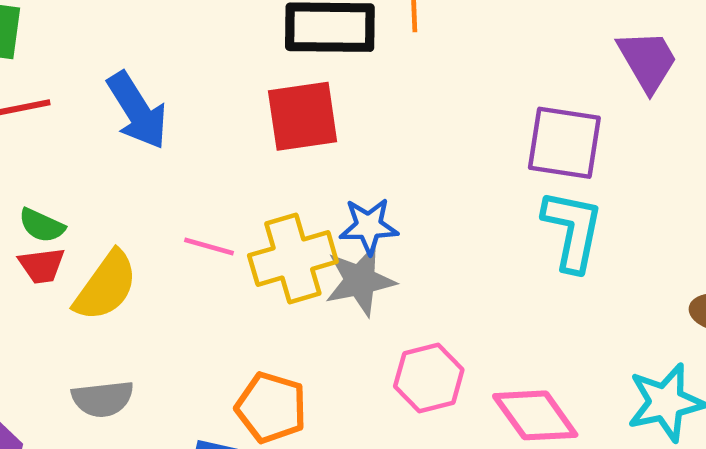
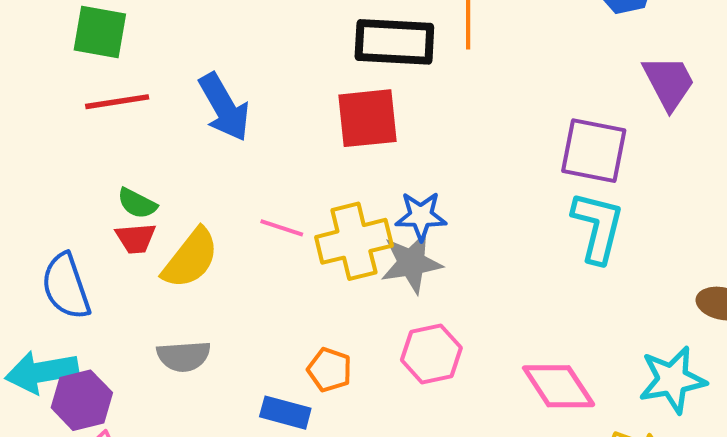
pink hexagon: (429, 378) -> (431, 354), moved
orange pentagon: (271, 407) -> (330, 370), size x0.7

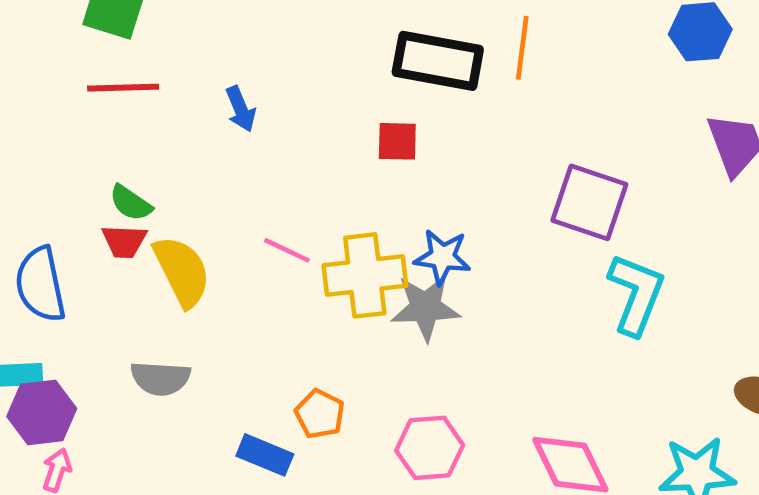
blue arrow: (224, 107) -> (241, 109), size x0.6
red square: (368, 118) -> (397, 141), size x0.6
purple square: (594, 151) -> (589, 202), moved
yellow semicircle: (191, 258) -> (182, 271), turned -72
pink hexagon: (431, 354) -> (430, 448), moved

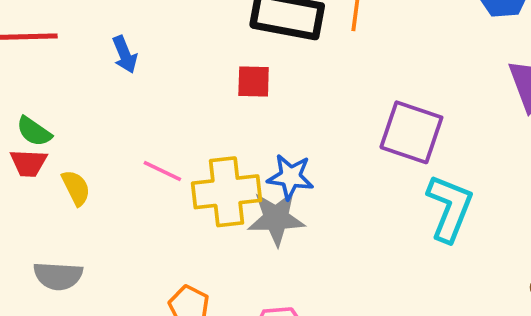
yellow semicircle: (182, 271) -> (76, 188), size x0.6

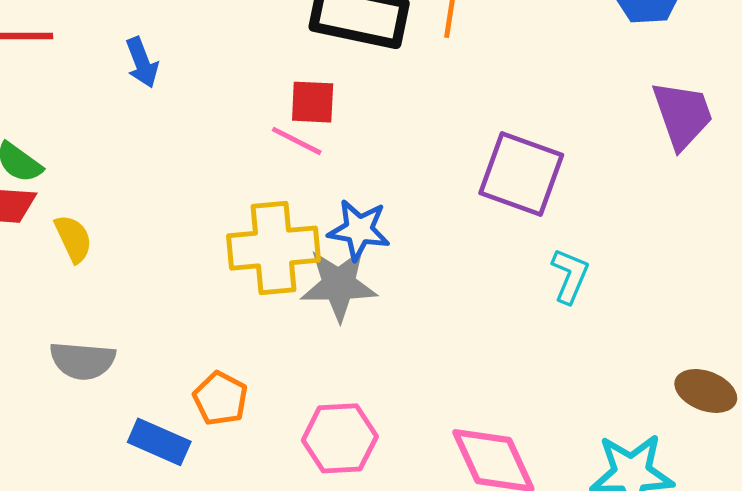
pink line: (162, 171) -> (297, 141), moved
cyan L-shape: (450, 208) -> (570, 276), size x0.6
gray semicircle: (58, 276) -> (83, 361), moved

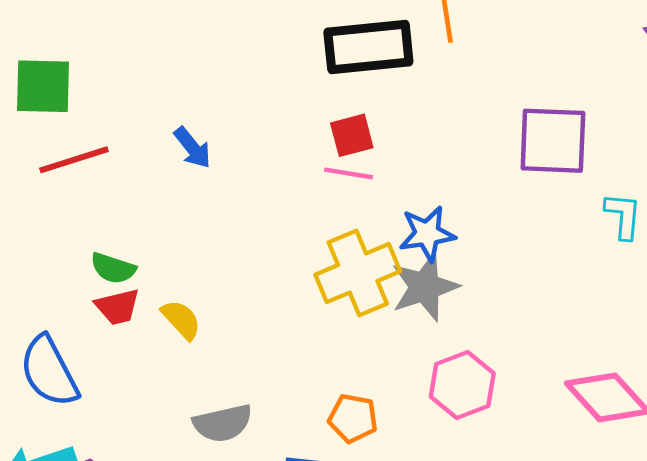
pink hexagon: (340, 438) -> (462, 385), moved

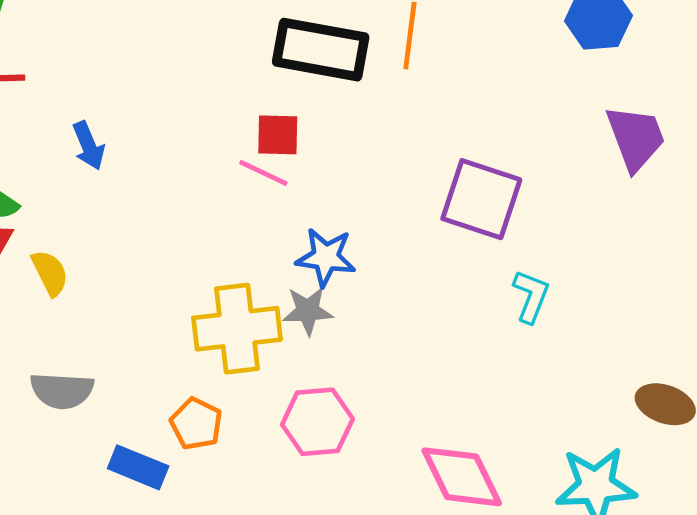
blue arrow: (193, 148) -> (89, 146), moved
yellow cross: (358, 273) -> (237, 329), moved
gray star: (425, 287) -> (308, 311), size x0.7

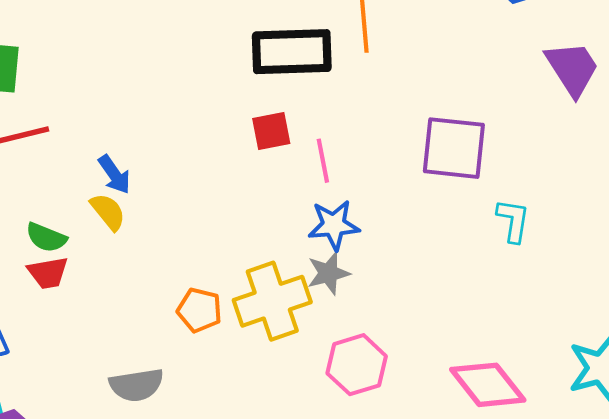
pink line: (263, 173) -> (323, 161), moved, turned 66
yellow semicircle: (50, 273) -> (108, 212), moved
orange pentagon: (196, 424) -> (199, 310), moved

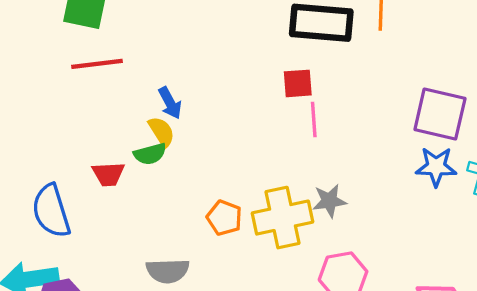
pink line: (323, 161) -> (314, 119), moved
blue star: (334, 225) -> (436, 167), moved
green semicircle: (46, 237) -> (150, 154), moved, turned -44

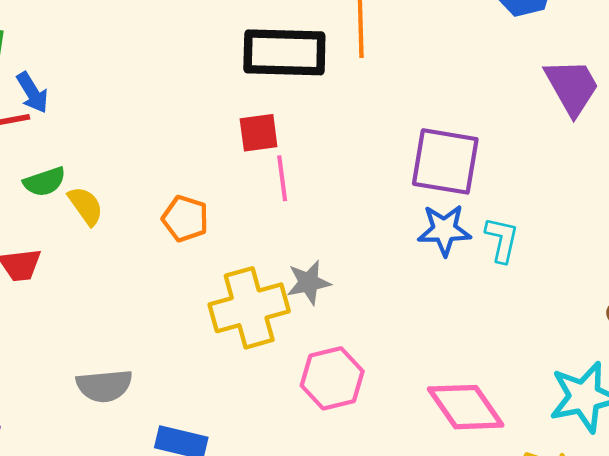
blue arrow: (170, 103) -> (32, 93), moved
green semicircle: (150, 154) -> (44, 182), moved
orange pentagon: (224, 218) -> (185, 219), moved

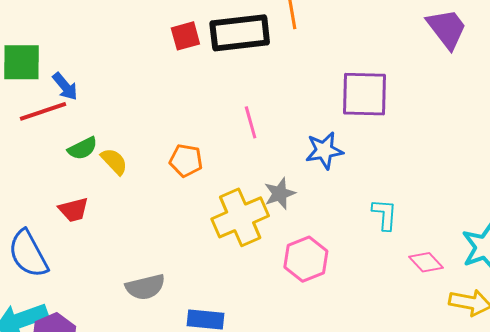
red square: (259, 133) -> (185, 36), moved
blue star: (444, 230) -> (324, 151), moved
cyan L-shape: (502, 240) -> (385, 214), moved
pink diamond: (466, 407) -> (426, 262), moved, size x0.6

